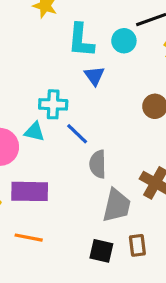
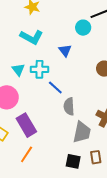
cyan L-shape: (81, 40) -> (32, 37), moved, turned -65
cyan triangle: (34, 132) -> (18, 70), moved, turned 40
purple rectangle: (30, 191) -> (26, 125), turned 60
orange line: (29, 238) -> (27, 154), turned -66

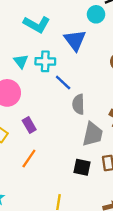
blue triangle: (65, 50) -> (75, 40), size x1.5
purple rectangle: (26, 125) -> (29, 125), size x0.6

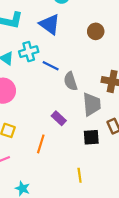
purple rectangle: (29, 125) -> (59, 118), moved

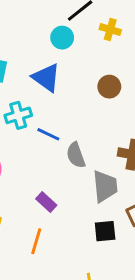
purple rectangle: (59, 118) -> (46, 202), moved

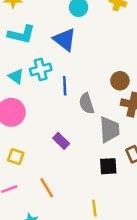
brown circle: (109, 87) -> (120, 81), moved
blue line: (48, 134) -> (65, 86), turned 60
orange line: (36, 241) -> (47, 188), moved, turned -50

